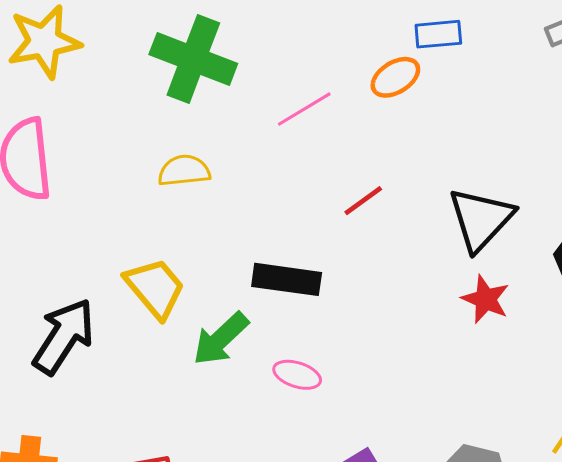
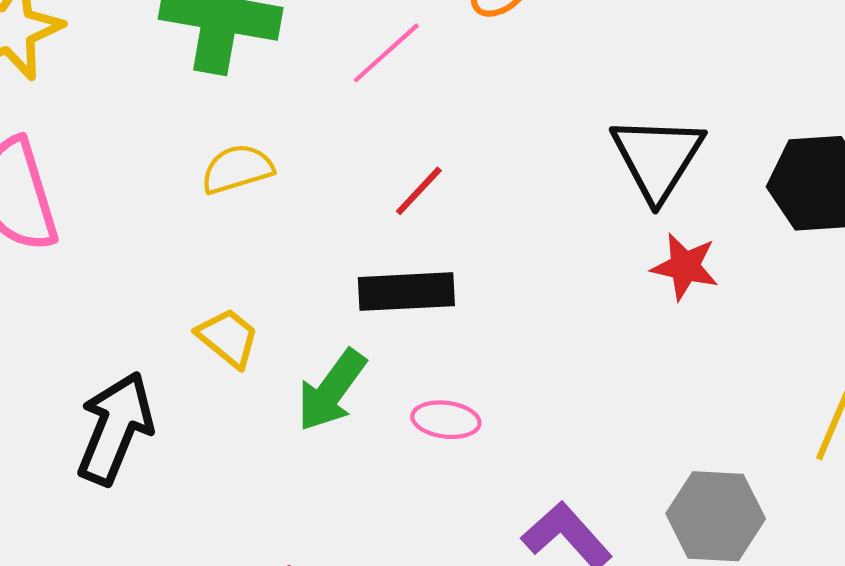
red line: (363, 201) -> (419, 191), moved
yellow trapezoid: (155, 288) -> (228, 338), size x0.7

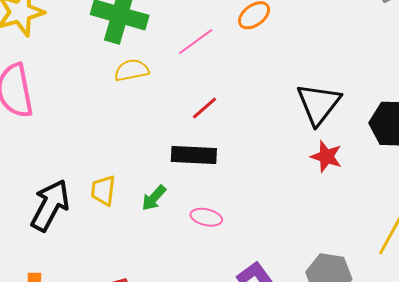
yellow semicircle: (237, 169) -> (132, 70), moved
yellow trapezoid: (228, 338) -> (103, 191), moved, turned -128
green arrow: (332, 390) -> (154, 198), size x0.7

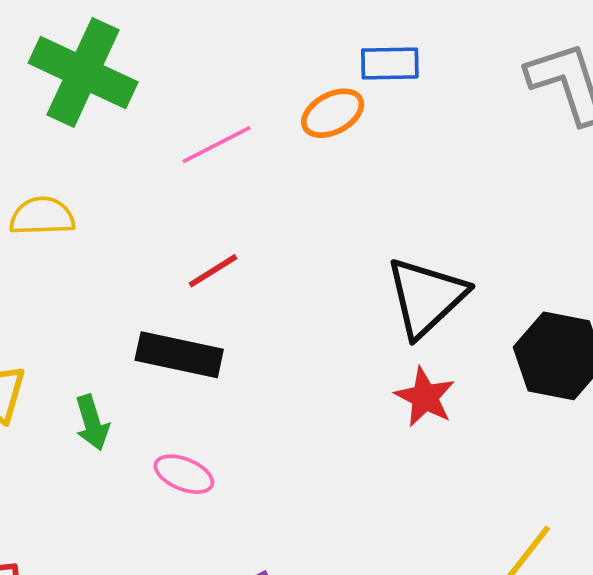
yellow semicircle: (132, 70) -> (42, 216), moved
green arrow: (154, 198) -> (92, 423), turned -68

